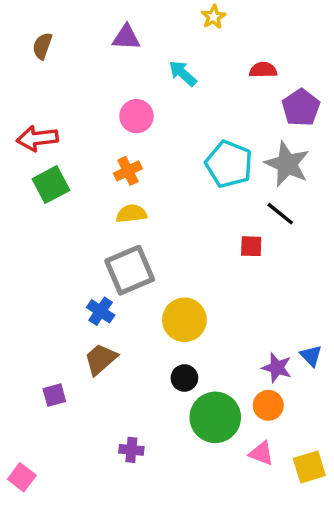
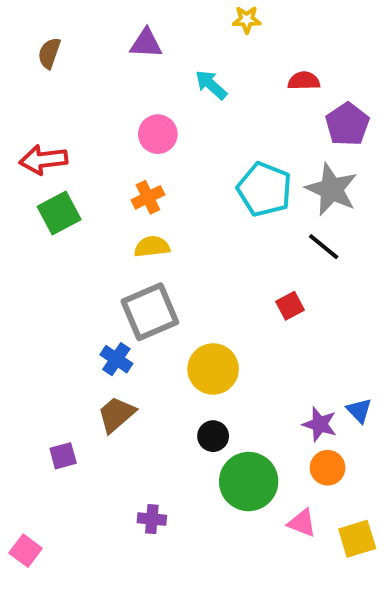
yellow star: (214, 17) -> (247, 20), turned 30
red square: (251, 246) -> (290, 306), moved, turned -30
orange circle: (268, 405) -> (328, 468), moved

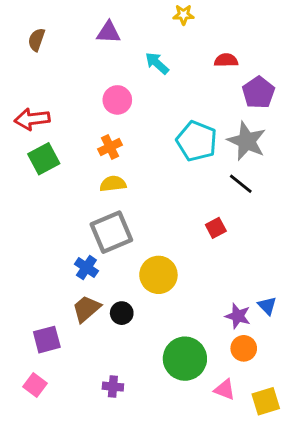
black circle: (213, 436) -> (122, 313), moved
purple square: (63, 456) -> (47, 340), size x1.4
pink square: (26, 551) -> (35, 385), moved

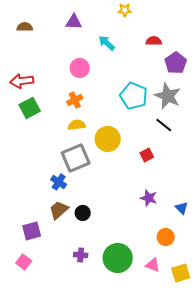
brown semicircle: (36, 40) -> (25, 27), turned 70
yellow circle: (158, 275) -> (108, 139), moved
purple star: (238, 316) -> (149, 198), moved
green circle: (185, 359) -> (118, 258), moved
purple cross: (113, 387) -> (81, 255), moved

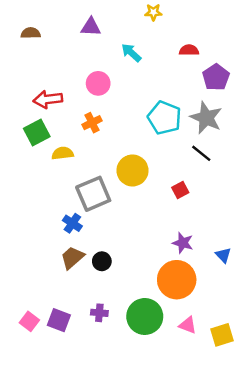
red arrow: (22, 81) -> (48, 99), moved
yellow semicircle: (77, 125) -> (63, 153), moved
purple square: (32, 231) -> (59, 320), moved, turned 36
orange circle: (166, 237) -> (177, 280), moved, size x1.8

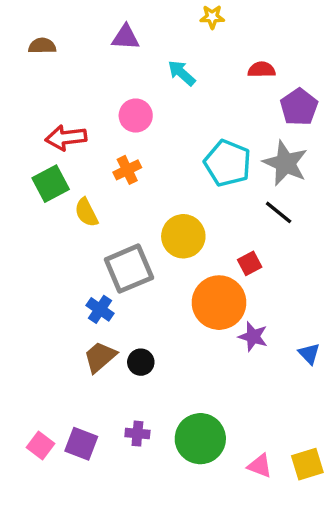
yellow semicircle: (63, 153) -> (86, 212), turned -110
orange circle: (177, 280) -> (219, 303), moved
pink triangle: (188, 325) -> (260, 466), moved

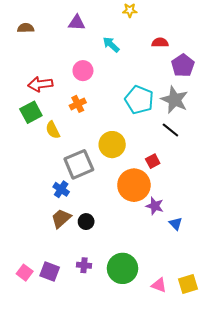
blue triangle: (309, 354) -> (176, 224), moved

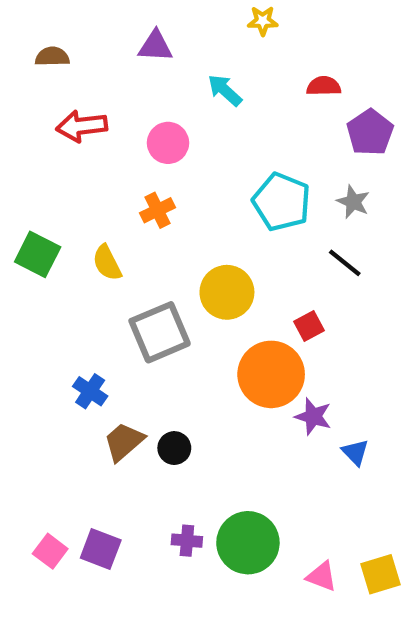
red arrow: (40, 84) -> (82, 126), moved
gray star: (175, 100) -> (353, 202), size x0.6
green square: (31, 112) -> (38, 254), moved, turned -35
blue cross: (61, 189) -> (90, 391), moved
purple cross: (84, 265) -> (187, 541), moved

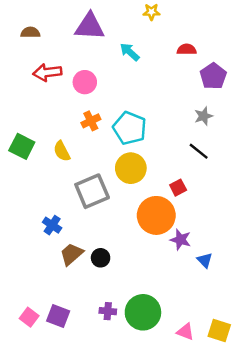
purple triangle: (155, 46) -> (90, 26), size x1.5
pink circle: (168, 143) -> (85, 82), moved
cyan pentagon: (282, 202) -> (130, 128), moved
gray star: (353, 202) -> (204, 116), turned 30
yellow square: (381, 574) -> (219, 330), turned 35

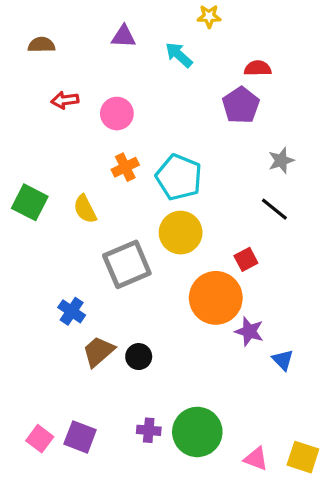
purple triangle: (90, 26) -> (124, 36), size x0.6
cyan arrow: (130, 52) -> (179, 55), moved
red arrow: (47, 72) -> (65, 100), size x0.7
purple pentagon: (213, 76) -> (241, 105), moved

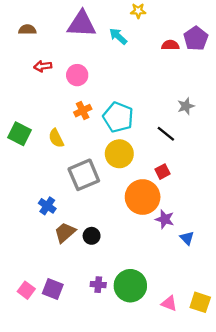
purple triangle: (124, 36) -> (82, 24), size x1.8
purple pentagon: (241, 105) -> (196, 39), moved
black line: (274, 209) -> (166, 134), moved

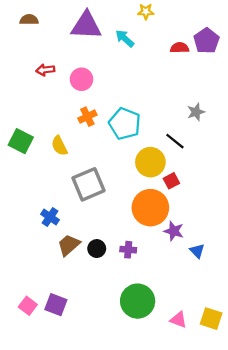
brown semicircle: (27, 30) -> (29, 20), moved
yellow circle: (119, 154) -> (150, 162), moved
purple cross: (98, 285) -> (128, 250), moved

